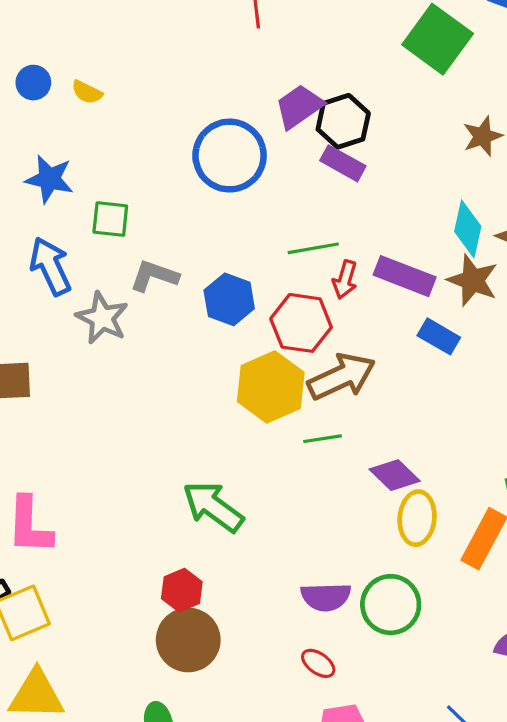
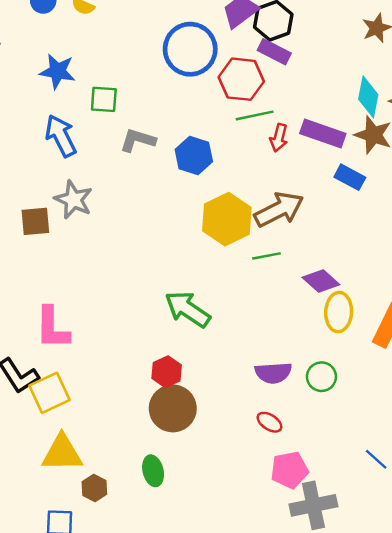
gray star: (102, 318) -> (73, 200), moved
red hexagon: (301, 323) -> (241, 79), moved
green circle: (391, 605) -> (321, 377), size x0.7

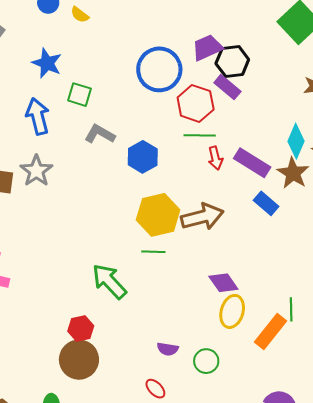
red arrow: (279, 138) -> (215, 158), turned -40
green line: (267, 256) -> (153, 252), moved
purple semicircle: (273, 373) -> (168, 349), size x0.7

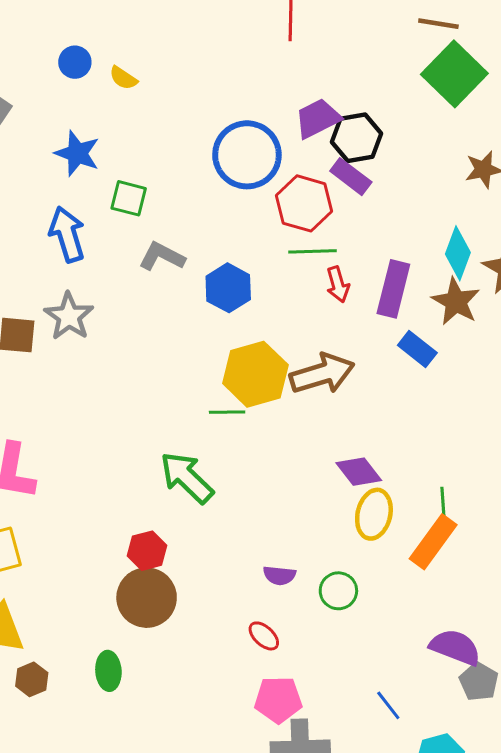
purple rectangle: (252, 163) -> (393, 289), turned 75
green line: (153, 252) -> (227, 412), moved
green line: (291, 309) -> (443, 505), moved

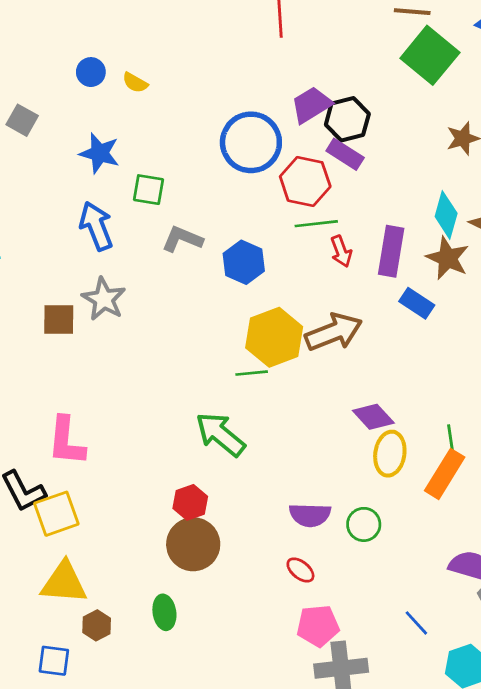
purple semicircle: (279, 575) -> (310, 515), size x1.4

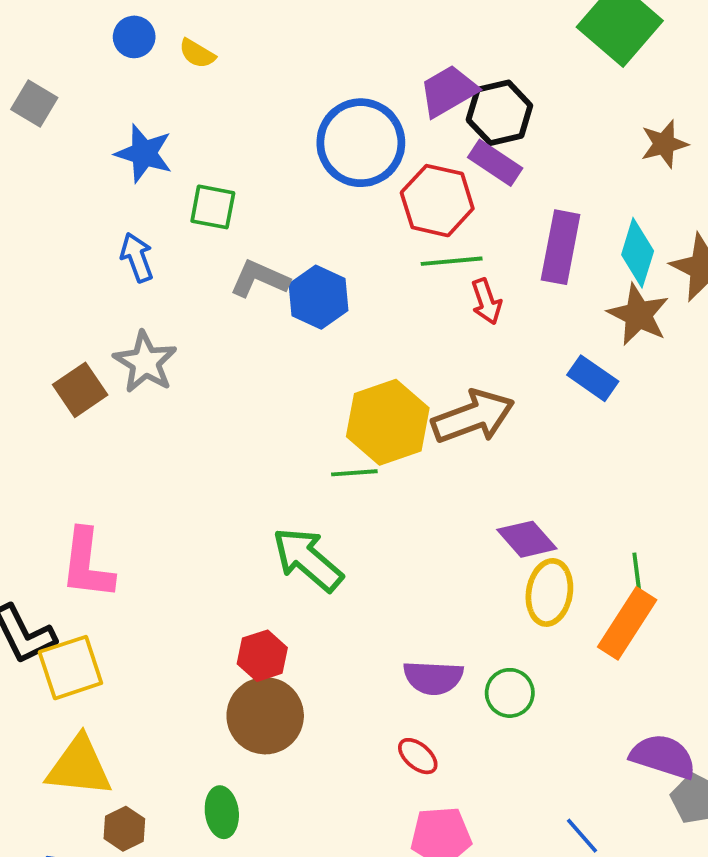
blue arrow: (96, 226) -> (137, 257), size x0.7
purple rectangle: (391, 251) -> (561, 247), moved
blue hexagon: (244, 262) -> (318, 297), moved
brown square: (59, 319) -> (80, 390), turned -36

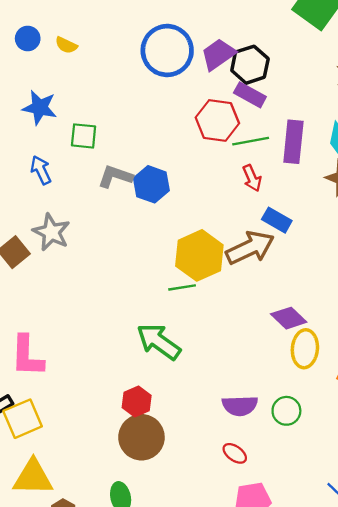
blue circle: (361, 143) -> (167, 51), moved
green line: (452, 261) -> (251, 141), moved
blue rectangle: (593, 378) -> (277, 220), moved

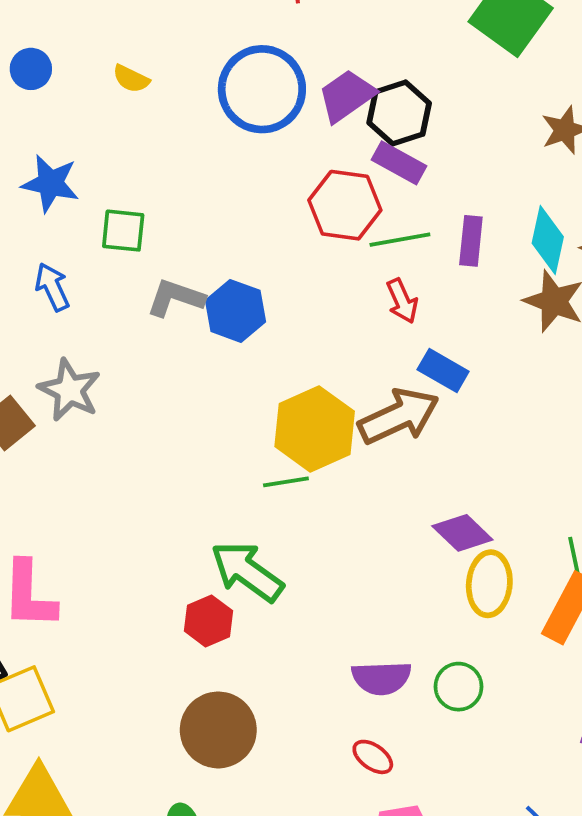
yellow semicircle: (66, 45) -> (131, 79), moved
purple rectangle: (293, 142) -> (471, 241), size x0.7
red hexagon: (137, 402) -> (209, 621), moved

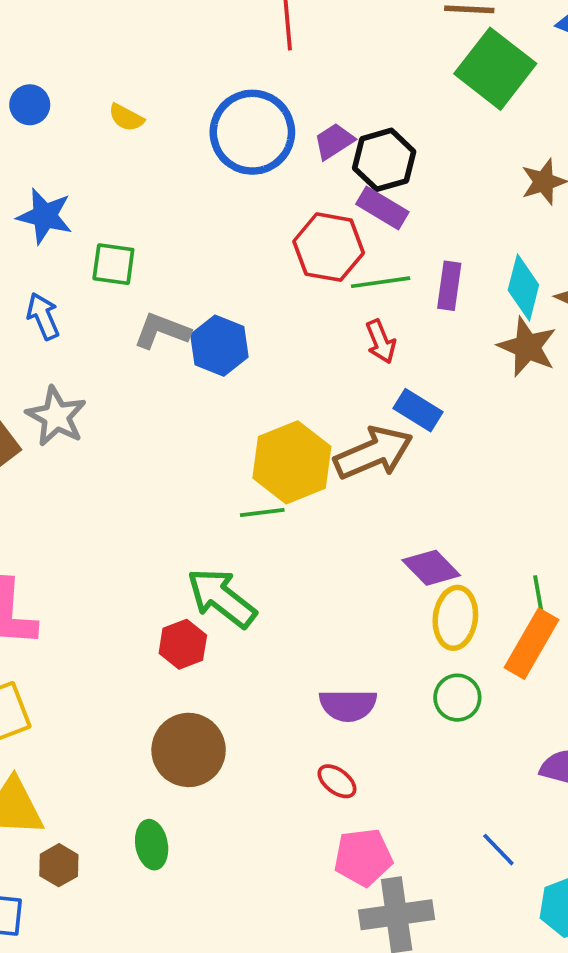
purple trapezoid: (347, 96) -> (334, 141), size x0.7
green circle: (459, 687) -> (457, 698), moved

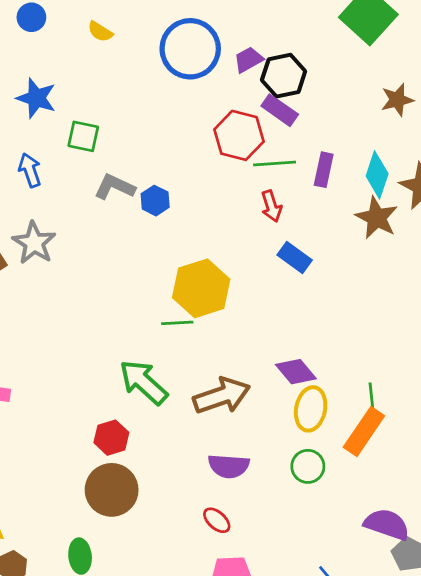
blue hexagon: (219, 346) -> (155, 201), size x0.7
brown arrow: (373, 453) -> (222, 396), moved
red hexagon: (183, 644) -> (111, 438), moved

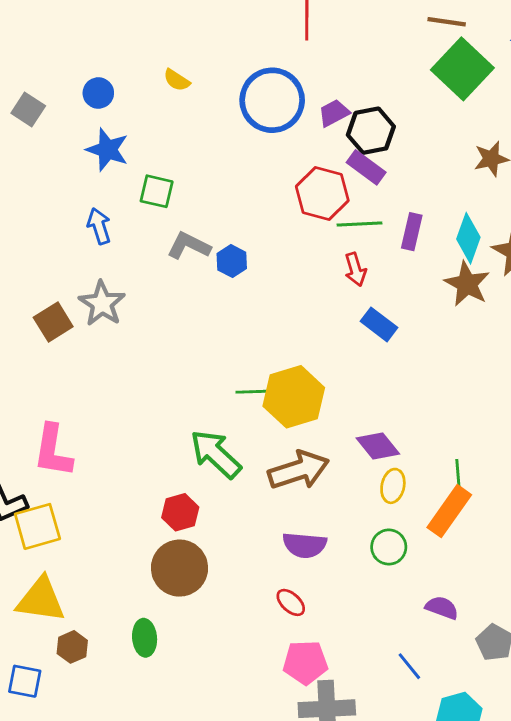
blue circle: (31, 17) -> (98, 93), moved
yellow hexagon: (201, 288) -> (294, 397), moved
yellow ellipse: (311, 409) -> (393, 486), size x0.7
purple semicircle: (387, 524) -> (442, 608), moved, size x0.7

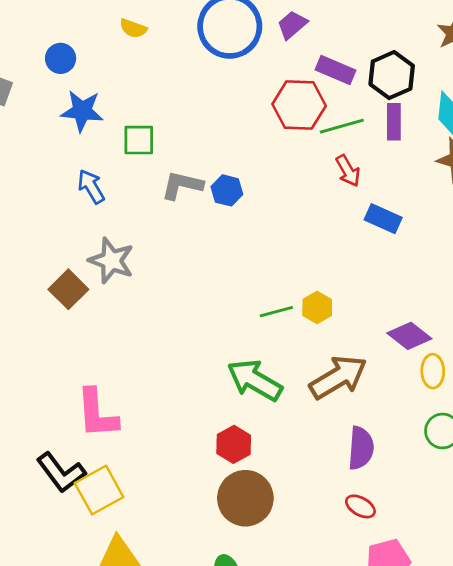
black hexagon: (371, 131) -> (392, 75), moved
yellow hexagon: (294, 397) -> (317, 307), size x0.5
purple semicircle: (305, 545) -> (361, 448), turned -78

